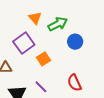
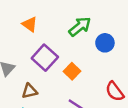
orange triangle: (35, 18) -> (30, 24), moved

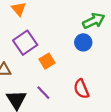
green arrow: (80, 27) -> (94, 21), moved

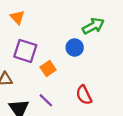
blue circle: (83, 42) -> (75, 48), moved
purple square: (25, 43) -> (25, 51), turned -35

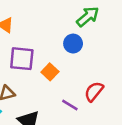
red semicircle: (84, 95) -> (94, 91), turned 78
purple line: (46, 100) -> (70, 105), moved

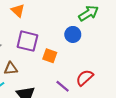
orange square: (50, 72) -> (50, 56), turned -32

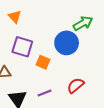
blue circle: (73, 34) -> (67, 43), size x1.5
purple line: (63, 86) -> (44, 93), moved, turned -64

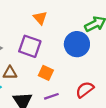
orange triangle: (15, 17) -> (40, 18), moved
orange square: (43, 62) -> (46, 73), moved

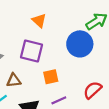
orange square: (46, 73) -> (51, 77), turned -32

